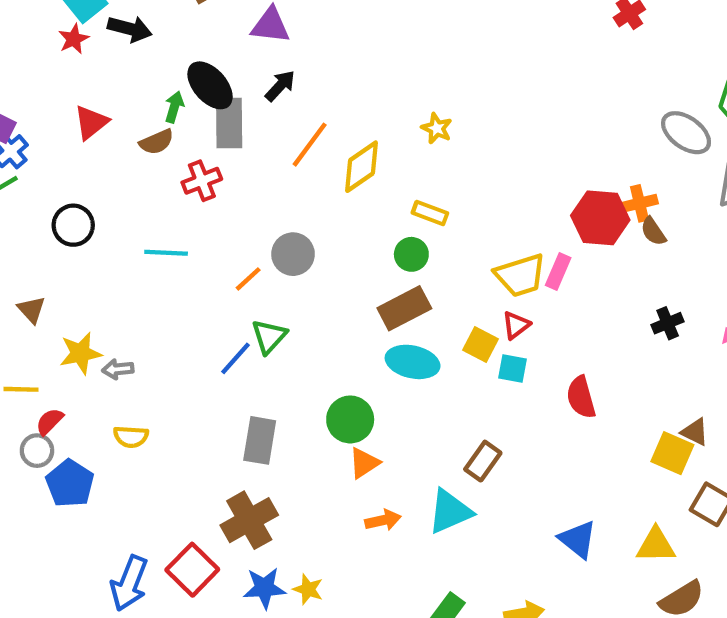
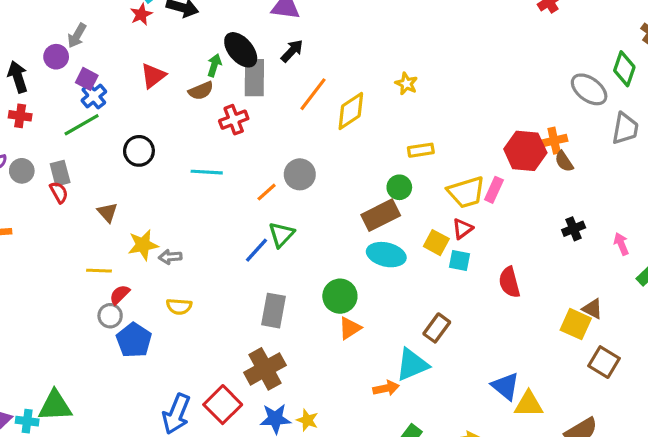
yellow rectangle: (430, 213) -> (421, 150), moved, turned -30
green circle: (411, 254) -> (399, 187), moved
orange arrow: (383, 520) -> (386, 388), moved
yellow triangle: (656, 545) -> (529, 404), moved

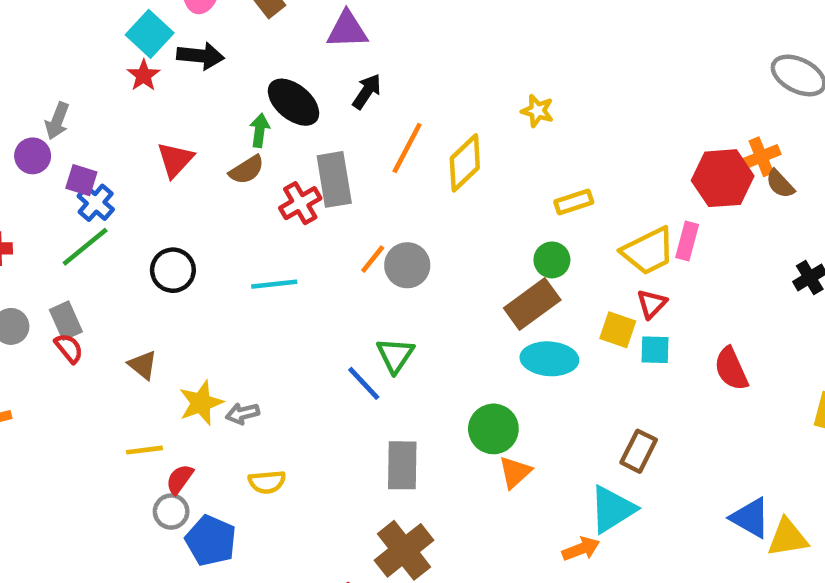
gray rectangle: (254, 78) -> (334, 179), moved
orange line: (267, 192) -> (373, 259), moved
blue line: (257, 250) -> (364, 383), turned -76

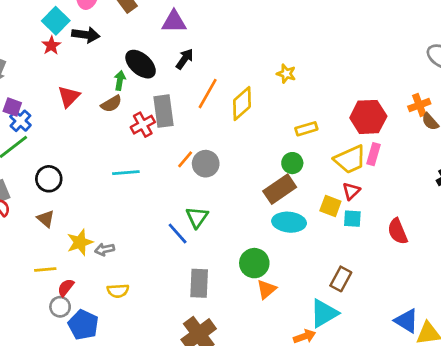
red hexagon: (723, 178) -> (368, 117), moved
black circle: (173, 270) -> (49, 179), moved

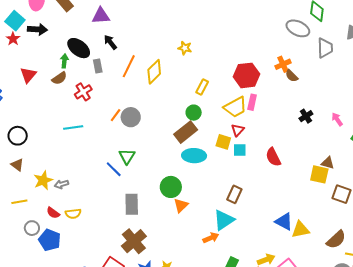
black arrow: (185, 59) -> (110, 42), turned -70
gray rectangle: (164, 111) -> (98, 66), moved, size x0.6
yellow rectangle: (306, 129) -> (202, 87), turned -42
red semicircle: (66, 288) -> (53, 213), moved, turned -88

